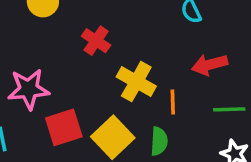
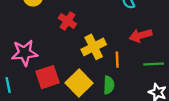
yellow cross: (136, 82) -> (94, 47), turned 35

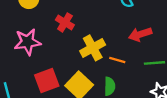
pink star: (25, 53) -> (27, 42), moved
orange line: (117, 60) -> (117, 60), turned -70

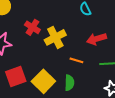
yellow cross: (93, 48) -> (55, 37), moved

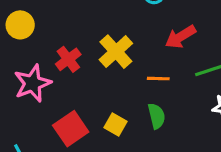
red cross: (32, 27) -> (68, 59), moved, turned 35
yellow square: (43, 81) -> (116, 125), size x0.6

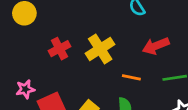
pink star: (32, 83) -> (25, 89), moved, size x0.6

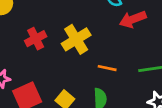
red arrow: (156, 46) -> (133, 19), moved

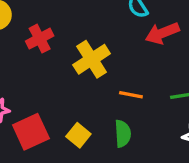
red cross: (36, 39) -> (40, 39), moved

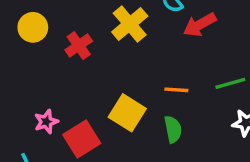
yellow cross: (92, 59) -> (130, 24), moved
yellow square: (78, 135) -> (127, 113), moved, size x1.5

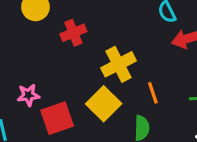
yellow cross: (130, 24) -> (118, 64), moved
orange line: (176, 90) -> (153, 93), turned 55

